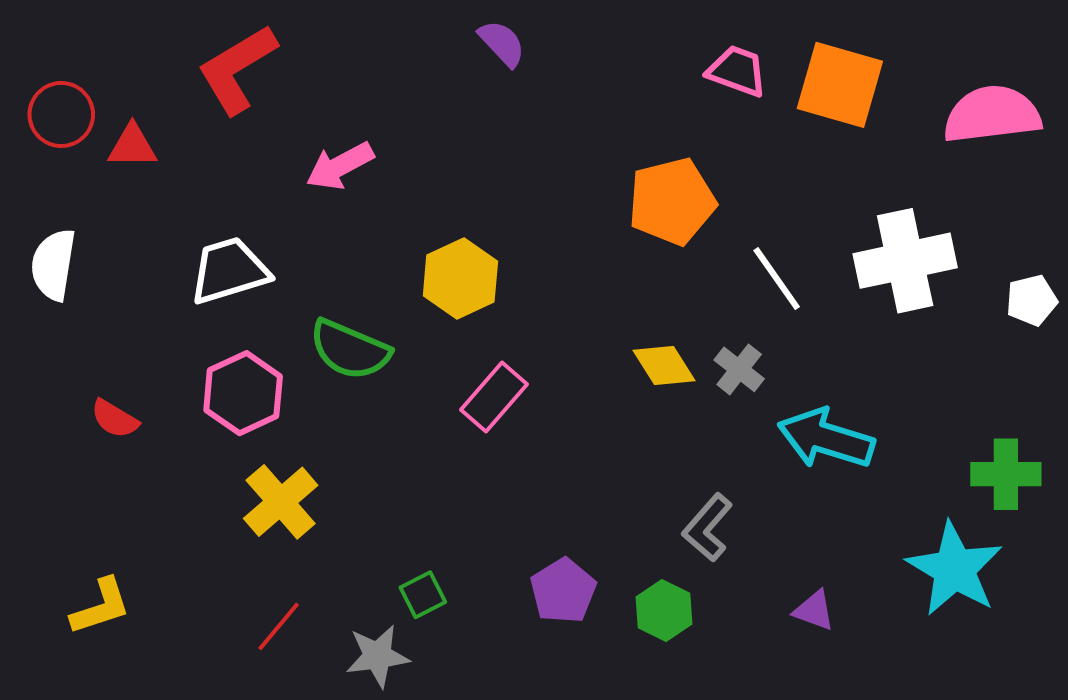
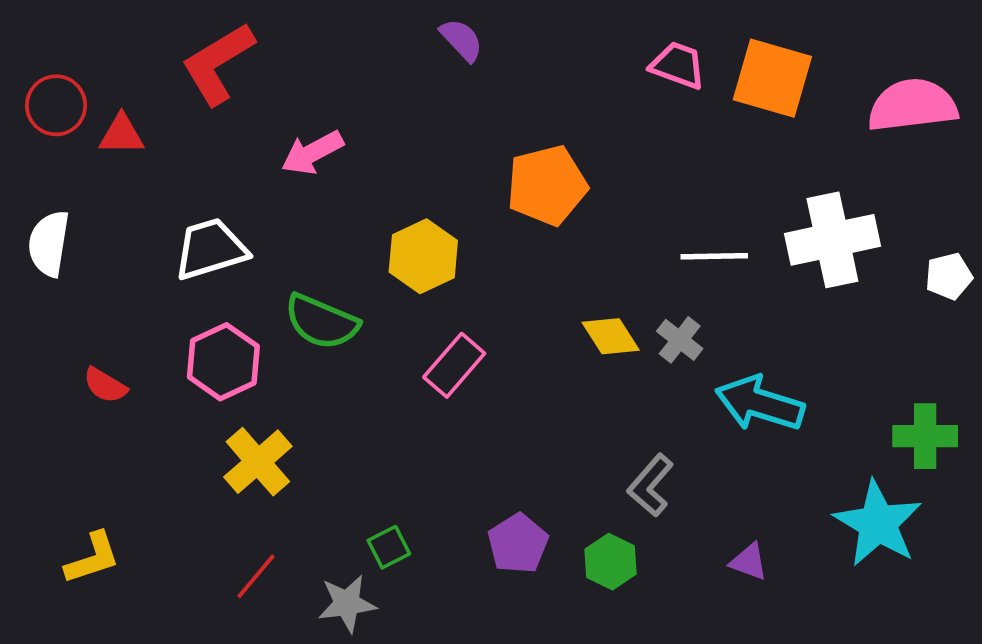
orange pentagon: (672, 201) -> (547, 185), moved
white line: (777, 279) -> (714, 256), turned -56

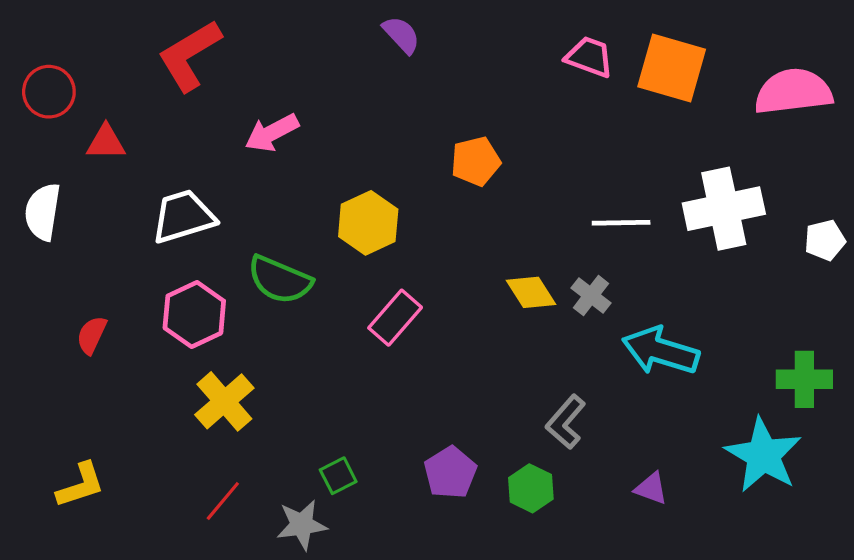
red triangle: (122, 134) -> (106, 142), moved
orange pentagon: (547, 185) -> (476, 161), size x0.7
red semicircle: (105, 385) -> (92, 335), turned 84

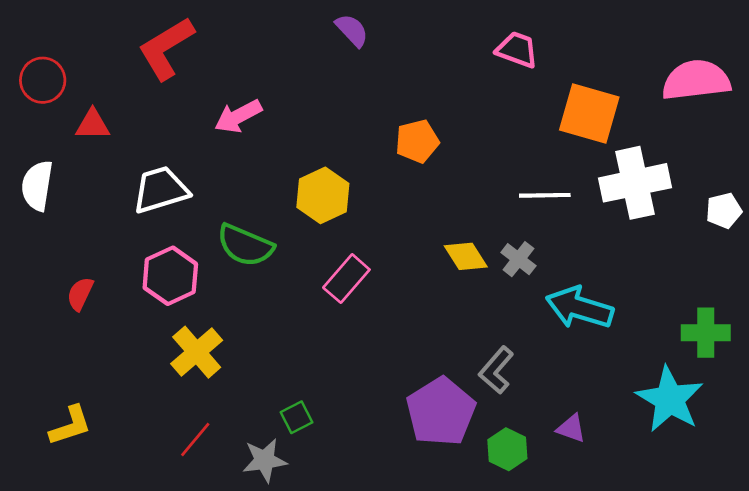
orange square: (672, 68) -> (589, 113), moved
purple pentagon: (450, 473) -> (441, 412), moved, size x1.5
green hexagon: (531, 488) -> (507, 449), moved

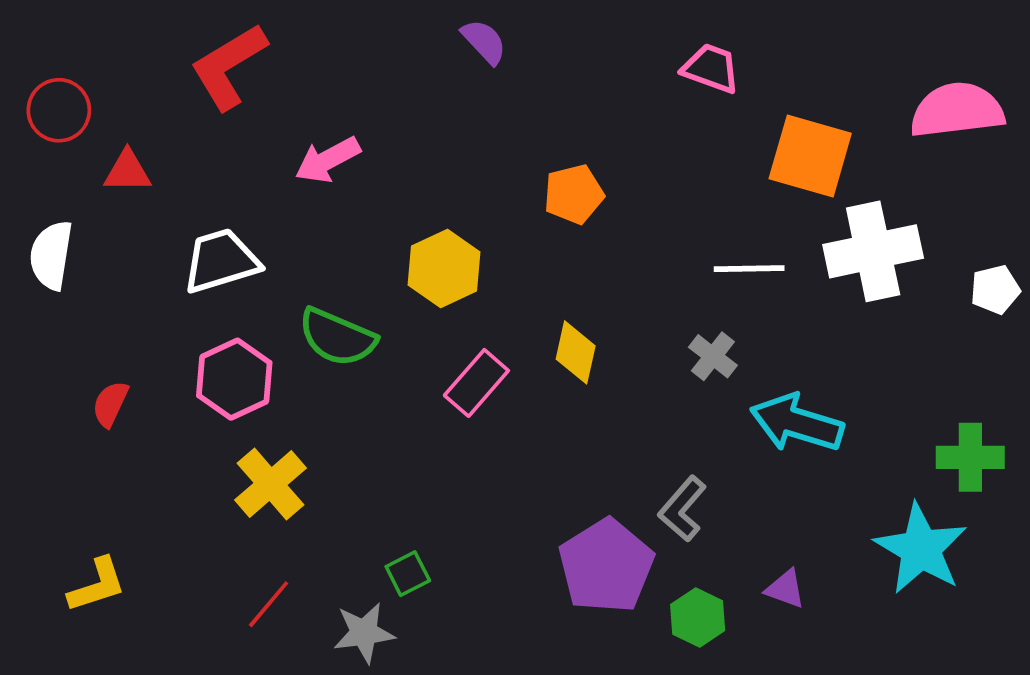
yellow diamond: (466, 256) -> (576, 352), moved, turned 45

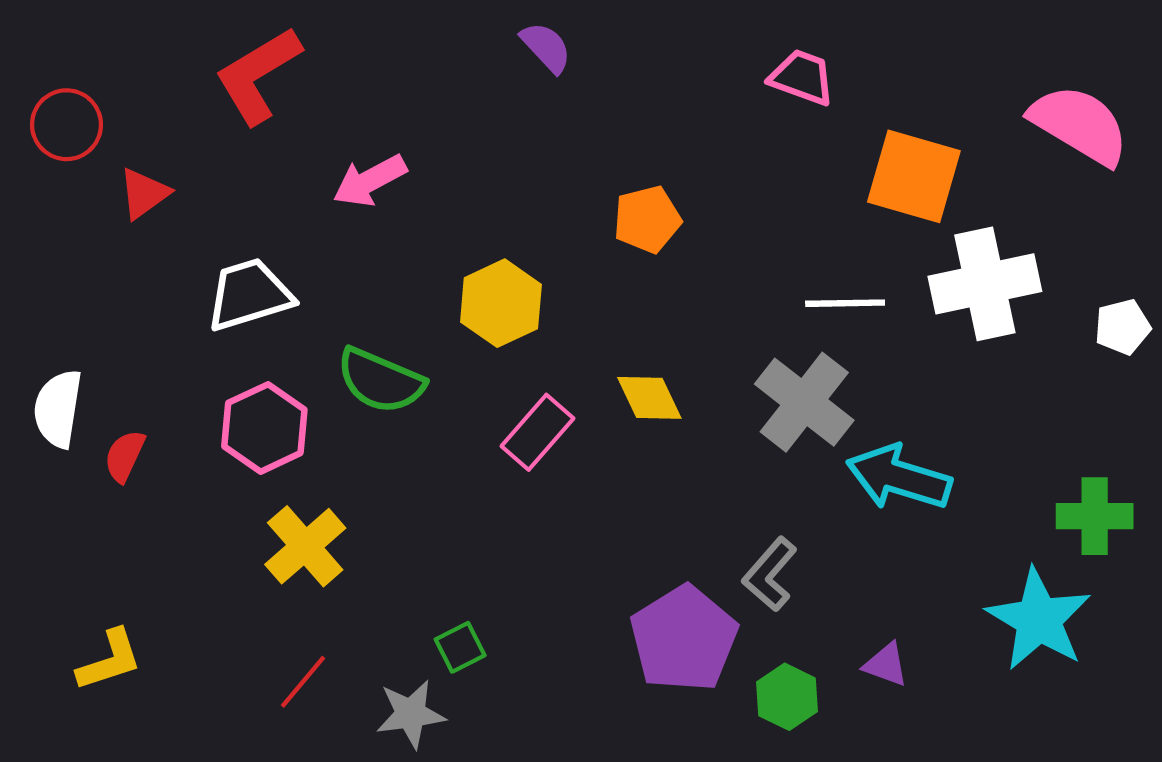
pink semicircle: (957, 110) -> (1079, 125), turned 38
red triangle: (127, 171) -> (144, 194), turned -36
white semicircle: (51, 255) -> (58, 409), moved
yellow diamond: (576, 352) -> (649, 398), turned -38
gray cross: (713, 356) -> (804, 402), size x1.8

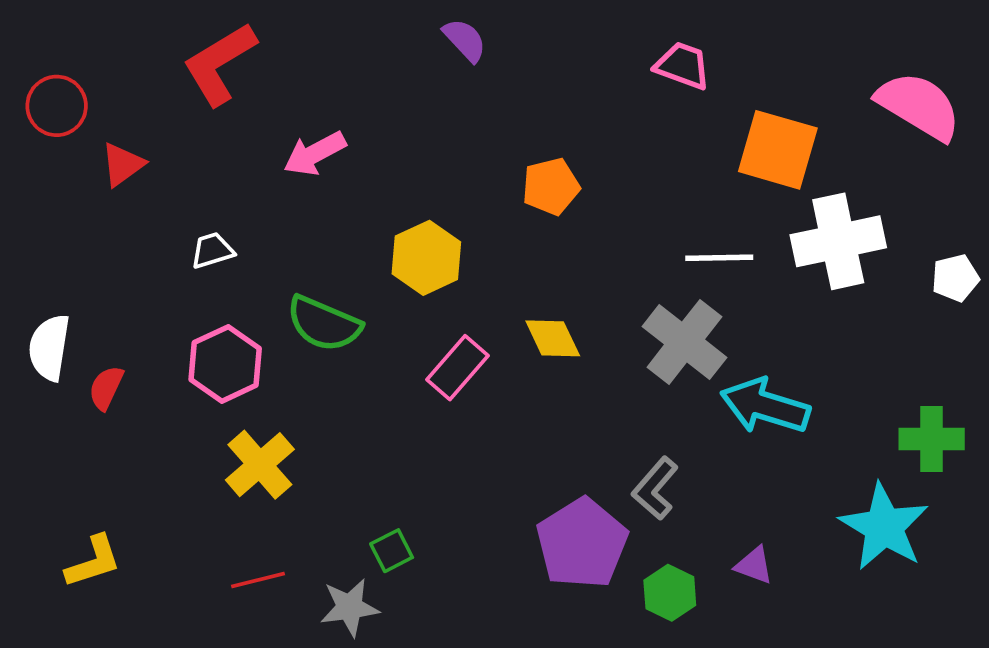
white trapezoid: (249, 295) -> (212, 250), size x0.6
red line: (303, 682) -> (258, 580), turned 36

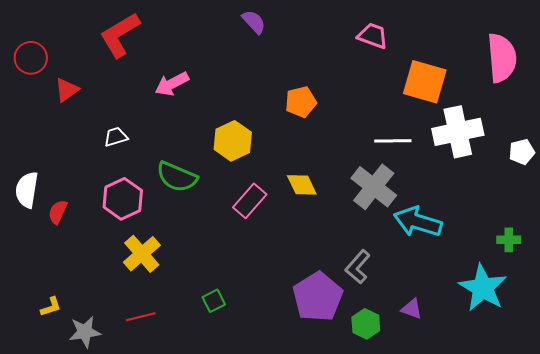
pink semicircle: (919, 106) -> (502, 58), turned 54
green cross: (932, 439) -> (509, 240), size x0.7
yellow L-shape: (93, 562) -> (51, 307), size x0.7
gray star: (349, 607) -> (85, 332), moved

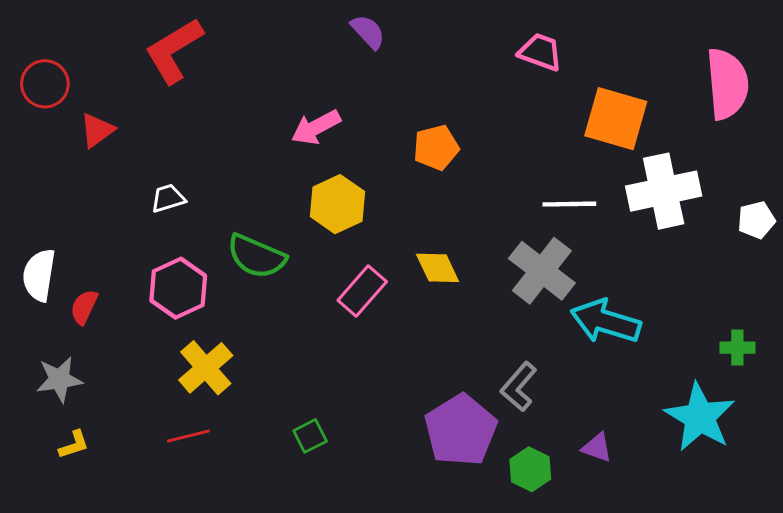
pink arrow: (172, 84) -> (316, 127), moved
red line: (141, 317) -> (188, 436), moved
gray star: (85, 332) -> (59, 379), moved

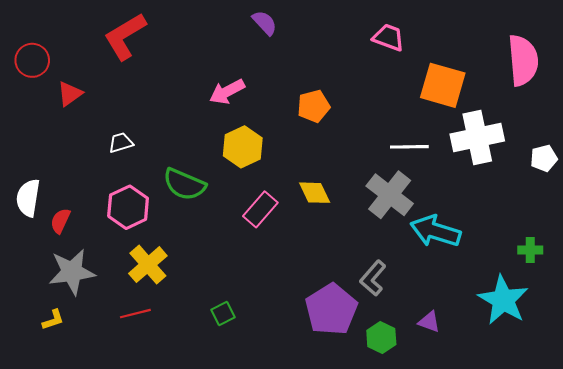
gray star: (59, 379) -> (72, 272), moved, size x1.4

